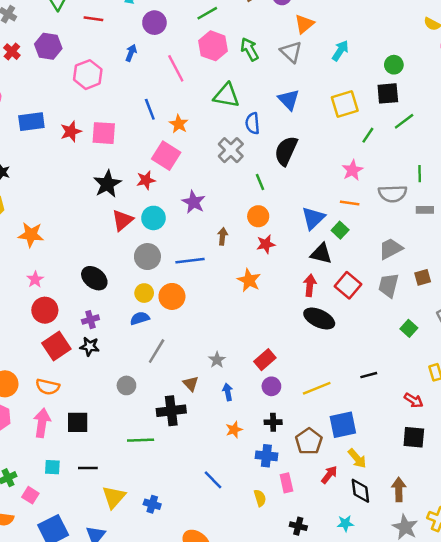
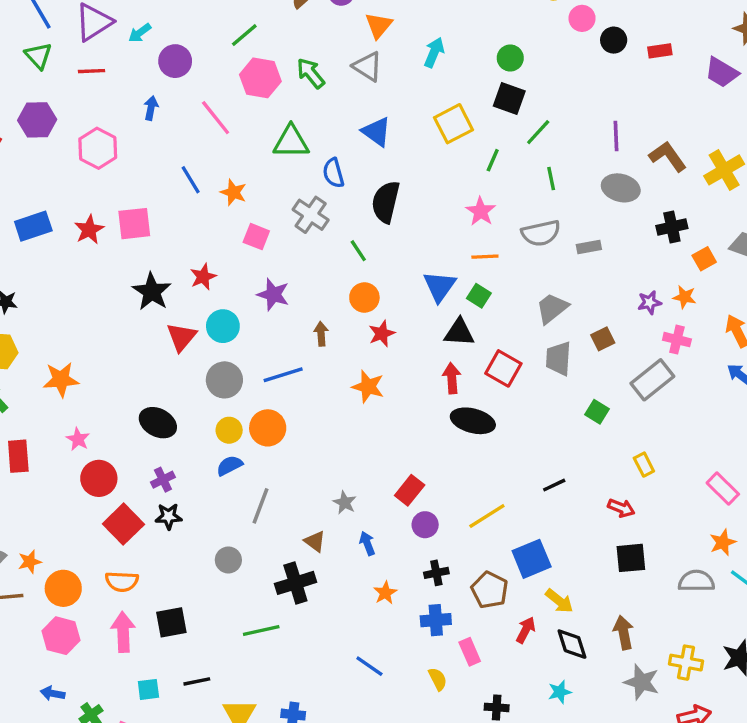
black square: (388, 93) -> (509, 98), turned 35
pink square: (166, 156) -> (256, 237), moved, size x0.7
green line: (420, 174) -> (551, 179), moved

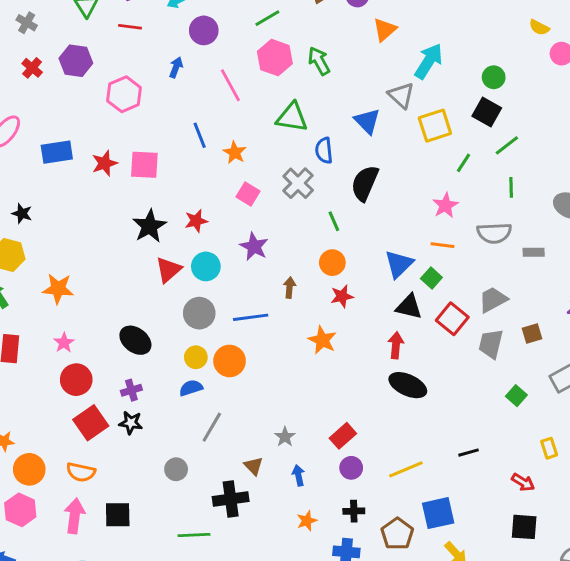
cyan arrow: (434, 52) -> (429, 61), size x1.4
gray triangle: (368, 66) -> (401, 95), moved
red square: (503, 368) -> (452, 319), moved

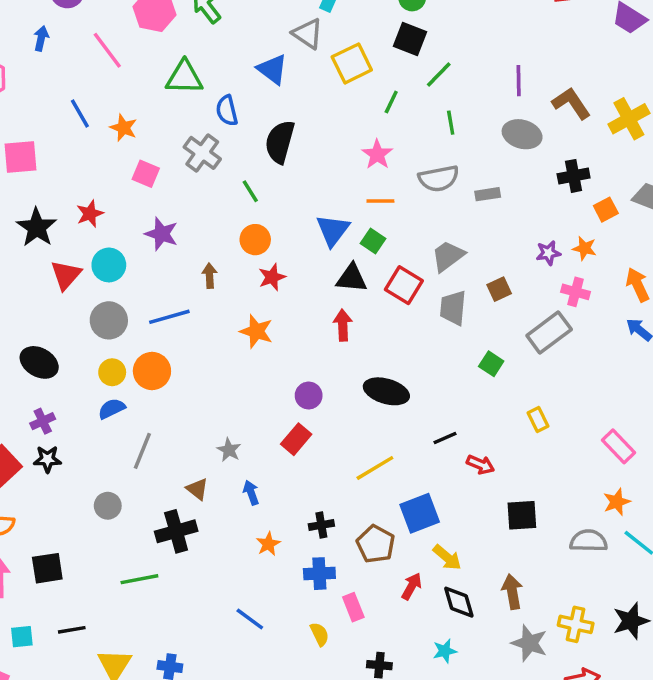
black ellipse: (408, 385) -> (386, 391), moved
purple circle: (351, 468) -> (309, 396), moved
red arrow: (523, 482) -> (480, 465), moved

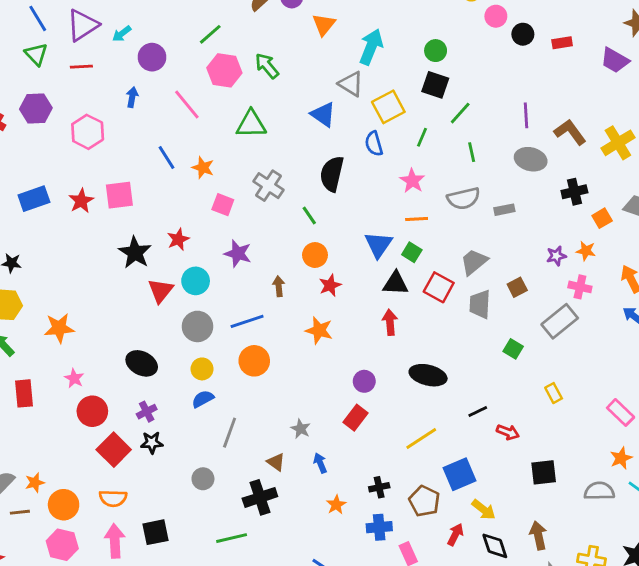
blue semicircle: (227, 111) -> (374, 144), moved
orange circle: (152, 371) -> (254, 361), moved

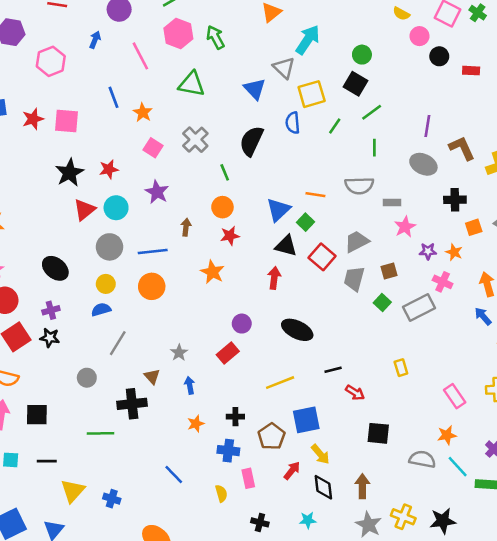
pink star: (412, 181) -> (405, 227), moved
green square: (513, 349) -> (382, 303), moved

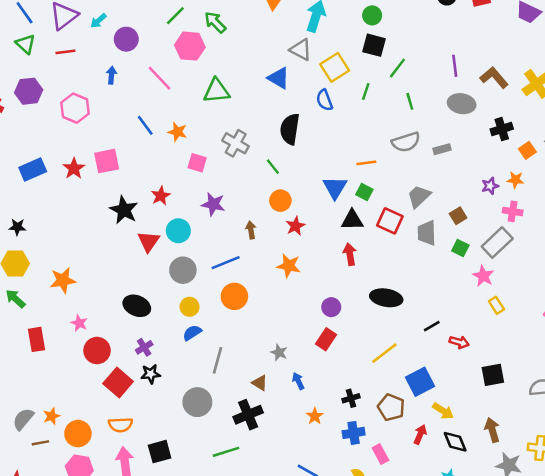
green arrow: (215, 37) -> (215, 22), moved
pink star: (405, 227) -> (483, 276), moved
gray circle: (87, 378) -> (197, 402), size x1.5

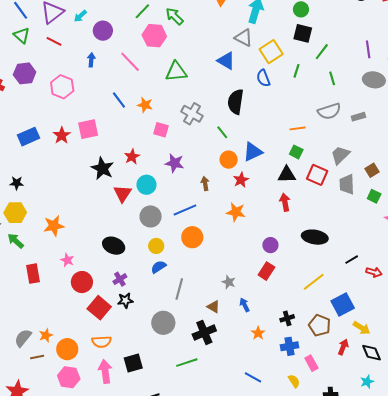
red line: (65, 52) -> (54, 41), turned 35
blue triangle: (335, 188) -> (253, 152), moved, turned 35

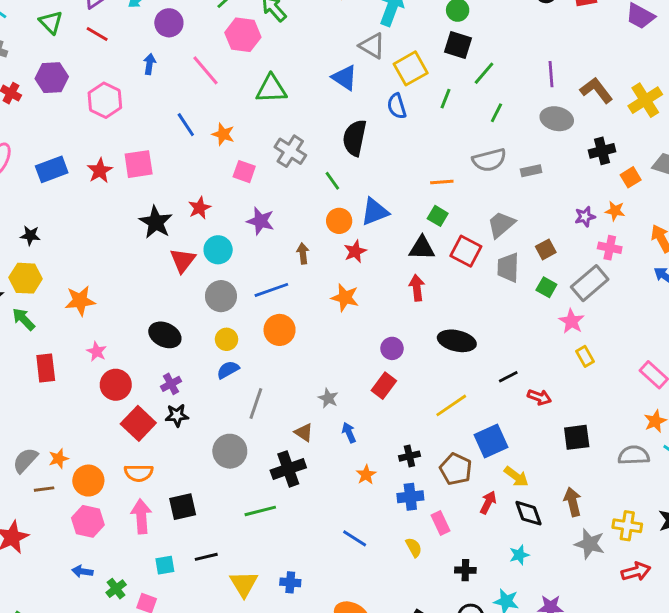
green line: (332, 78) -> (496, 113), turned 40

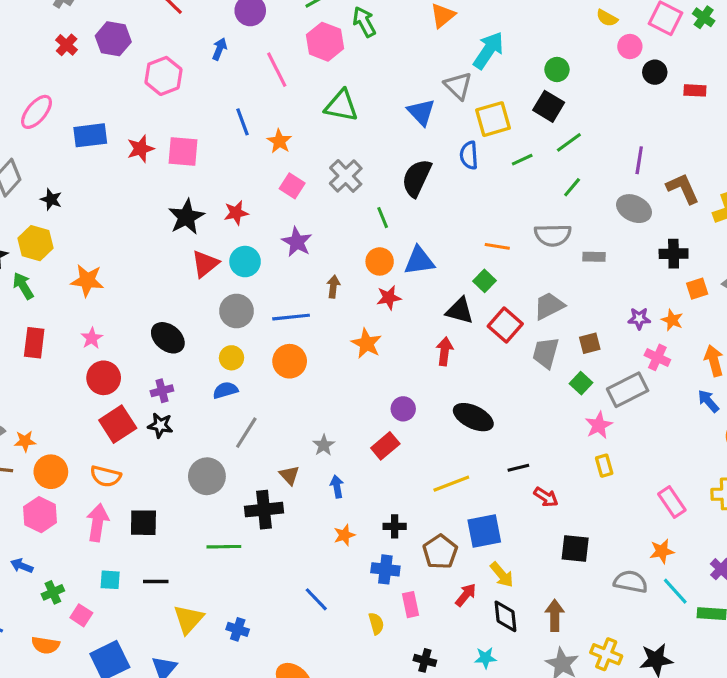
green line: (446, 99) -> (522, 160), turned 30

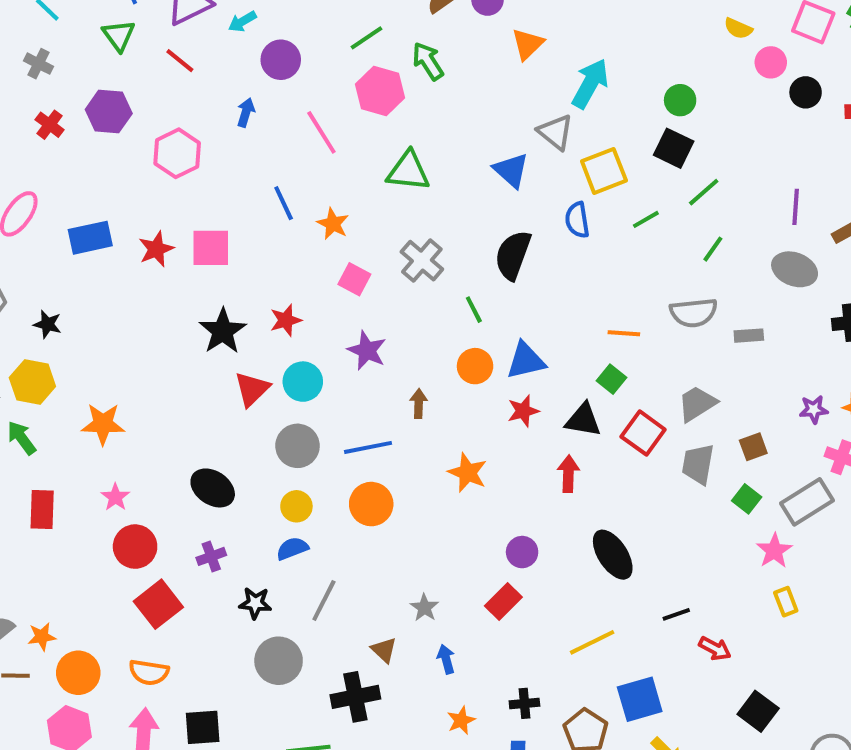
red star: (389, 298) -> (523, 411), moved
black ellipse: (473, 417) -> (613, 555), turned 36
black star: (160, 425) -> (255, 603), moved
black square: (575, 549) -> (758, 711), turned 36

